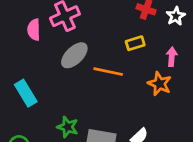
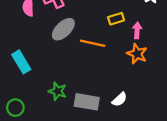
pink arrow: (172, 57) -> (137, 30), moved

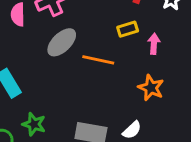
orange star: (137, 54) -> (151, 88), moved
green star: (58, 91) -> (34, 124), moved

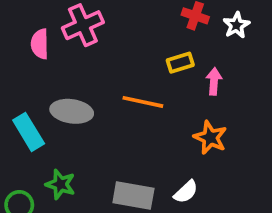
gray ellipse: (62, 42) -> (72, 111), moved, turned 52

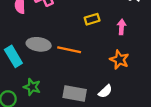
yellow rectangle: (180, 63) -> (92, 19), moved
orange line: (143, 102) -> (69, 50), moved

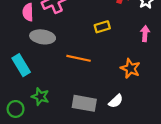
pink arrow: (122, 27) -> (145, 34), moved
gray ellipse: (39, 44) -> (43, 37), moved

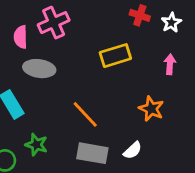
yellow rectangle: (102, 27) -> (115, 56), size x1.5
orange line: (79, 58) -> (85, 114), moved, turned 35

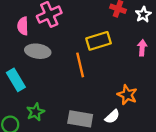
orange star: (151, 109) -> (127, 95), moved
orange line: (85, 114) -> (80, 65), moved, turned 30
green star: (36, 145) -> (35, 112), turned 30

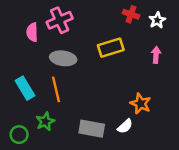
gray ellipse: (38, 51) -> (63, 58), moved
orange line: (80, 65) -> (56, 89), moved

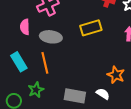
pink semicircle: (32, 32) -> (25, 27), moved
white semicircle: (125, 126) -> (103, 94), turned -104

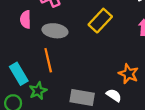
yellow rectangle: (91, 28) -> (100, 21), turned -30
cyan rectangle: (19, 62) -> (19, 74), moved

